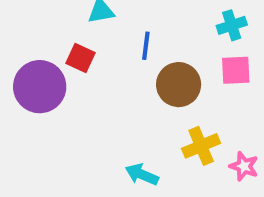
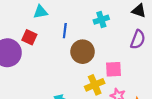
cyan cross: (232, 25) -> (101, 20), moved
pink square: (236, 70) -> (113, 69), moved

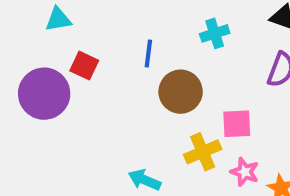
cyan triangle: (40, 12) -> (58, 19), moved

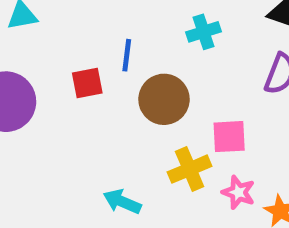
red square: (84, 66) -> (87, 83), moved, turned -36

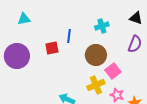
brown circle: (164, 99) -> (96, 55), moved
pink square: (229, 137) -> (113, 71), turned -35

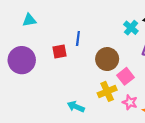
cyan cross: (102, 26) -> (131, 28), moved, turned -32

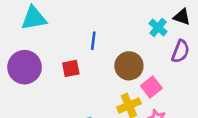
cyan triangle: (29, 20) -> (34, 18), size x1.5
red square: (60, 51) -> (71, 68), moved

